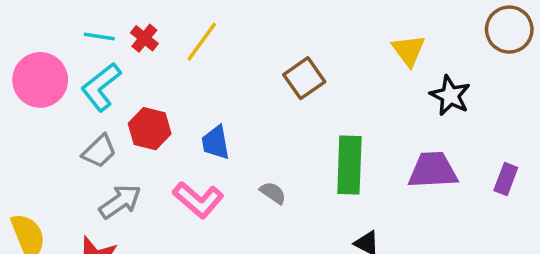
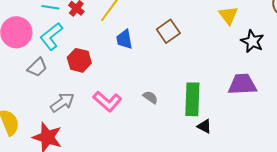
blue trapezoid: (216, 142) -> (124, 39), moved
gray trapezoid: (99, 151) -> (37, 67), moved
green rectangle: (349, 165) -> (192, 99), moved

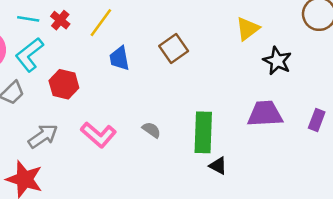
yellow triangle: (228, 15) -> (248, 29), turned 30

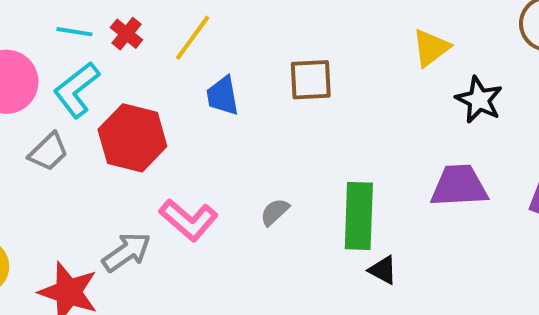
brown square: (174, 48) -> (311, 80), turned 32
red hexagon: (64, 84) -> (132, 138), size x1.4
gray semicircle: (151, 130) -> (275, 212), turned -78
gray arrow: (43, 136) -> (126, 252), moved

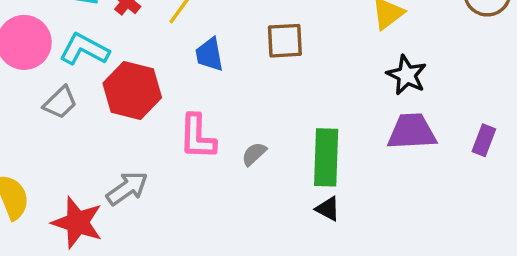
cyan L-shape: (76, 90) -> (84, 49), turned 66
black star: (479, 100) -> (407, 75), moved
pink L-shape: (189, 220) -> (197, 137), moved, turned 51
black triangle: (383, 270) -> (328, 209), moved

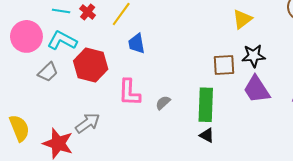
brown square: (285, 41) -> (224, 65), moved
black star: (407, 75) -> (254, 56), turned -30
purple trapezoid: (412, 132) -> (257, 89), turned -120

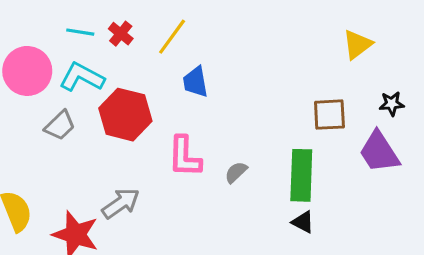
black star: (254, 56) -> (392, 104), moved, size x0.7

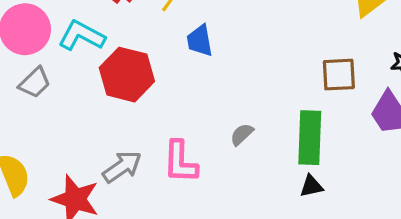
gray trapezoid: (60, 125) -> (35, 83), moved
pink L-shape: (185, 157) -> (180, 162), moved
black triangle: (303, 222) -> (311, 186), turned -40

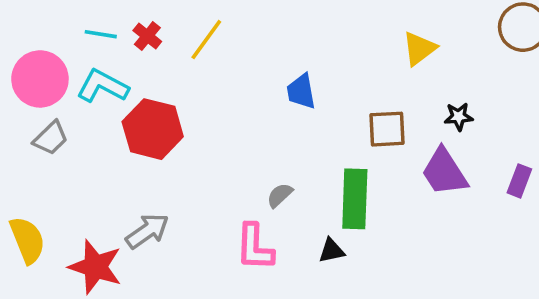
blue trapezoid: (200, 41) -> (301, 91), moved
pink L-shape: (180, 162) -> (255, 247), moved
black triangle: (311, 186) -> (332, 251), moved

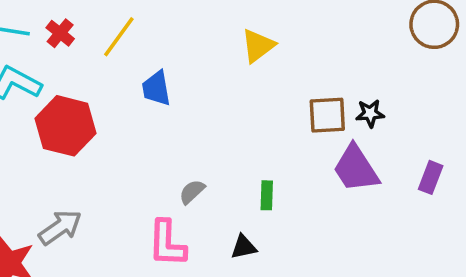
yellow triangle: (419, 49) -> (258, 46), moved
blue trapezoid: (301, 91) -> (156, 88), moved
brown square: (387, 129) -> (327, 115), moved
green rectangle: (355, 199) -> (267, 195), size x0.5

